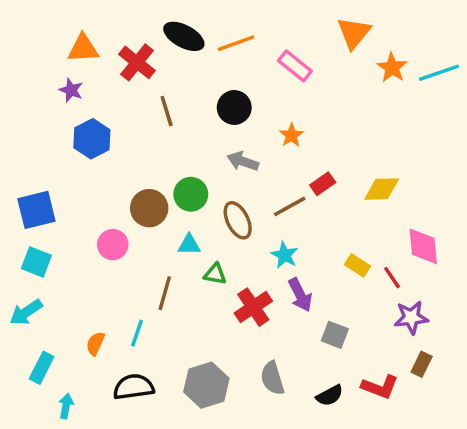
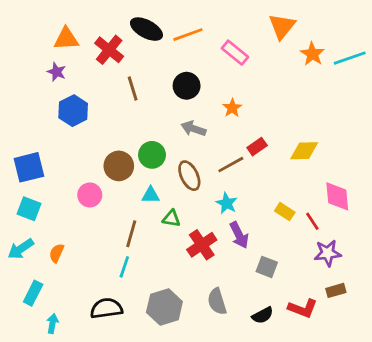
cyan line: (137, 333) -> (124, 267), moved
orange semicircle: (95, 343) -> (57, 253), moved
brown rectangle: (422, 364) -> (336, 290), turned 48

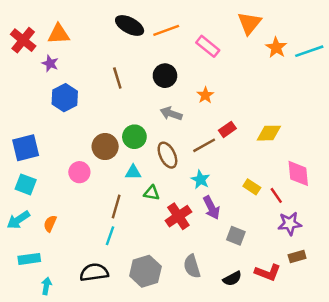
red cross: (109, 50) -> (23, 40), moved
cyan rectangle: (33, 293) -> (29, 259), turned 55

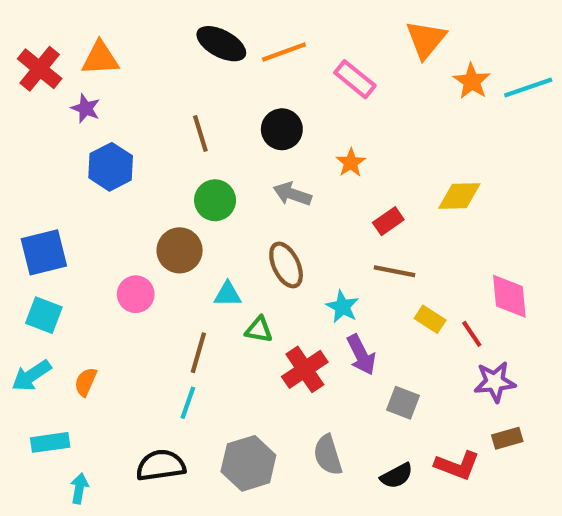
yellow diamond: (269, 133) -> (459, 196), moved
green circle: (134, 137) -> (215, 200), moved
brown line: (204, 145) -> (395, 271), moved, turned 40

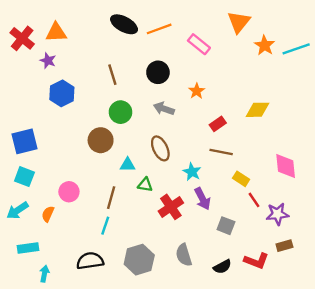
pink circle: (136, 294) -> (69, 192), moved
red line: (472, 334) -> (254, 200), moved

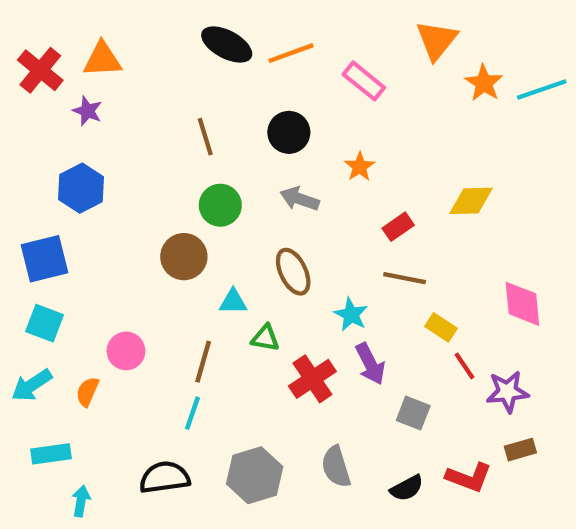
blue hexagon: (62, 93) -> (81, 188), moved

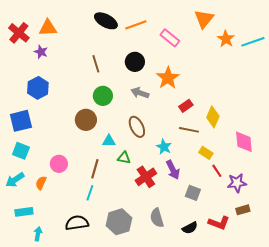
orange star: (360, 167) -> (168, 78), size x1.6
yellow diamond: (471, 201) -> (213, 117), moved, turned -65

